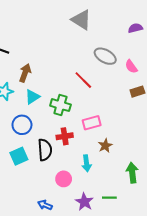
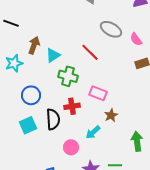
cyan triangle: (32, 97) -> (53, 55), moved
pink rectangle: (92, 123) -> (98, 93), turned 36
cyan arrow: (86, 163) -> (93, 132), turned 56

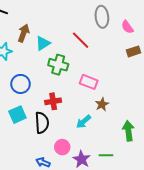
gray ellipse: (111, 29) -> (102, 17), turned 55
red cross: (72, 106) -> (53, 101), moved
black semicircle: (53, 119) -> (42, 123), moved
pink circle: (71, 147) -> (62, 147), moved

